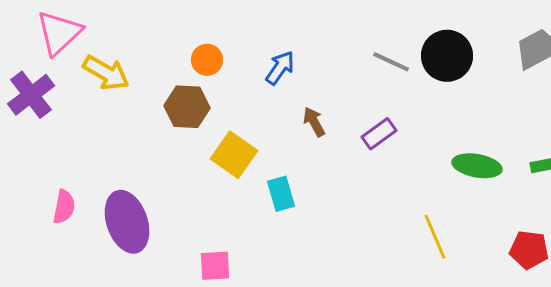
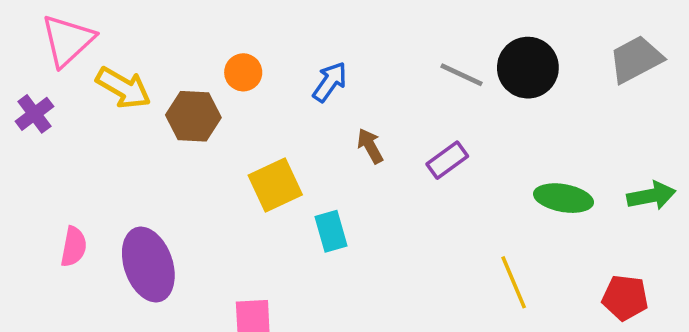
purple cross: (31, 95) -> (34, 114), size x0.7
brown hexagon: (187, 107) -> (193, 116), moved
yellow square: (234, 155) -> (275, 185), turned 30

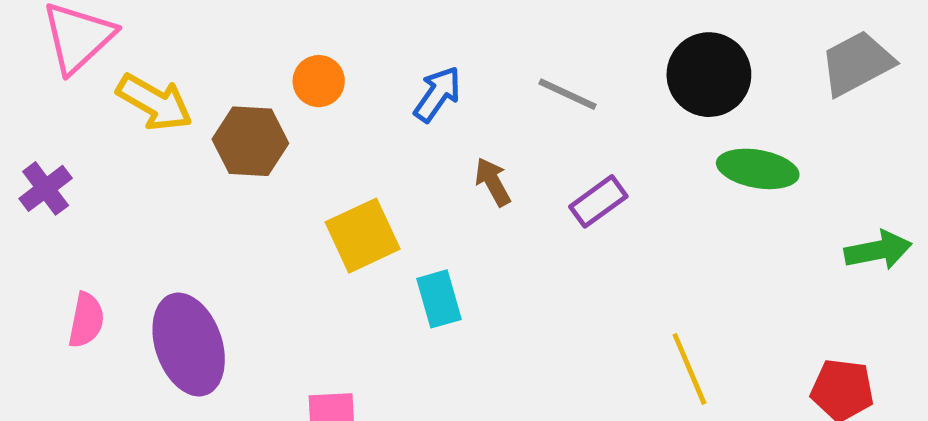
gray line: (461, 75) -> (567, 94), moved
purple cross: (34, 114) -> (46, 188), moved
green ellipse: (563, 198) -> (758, 169), moved

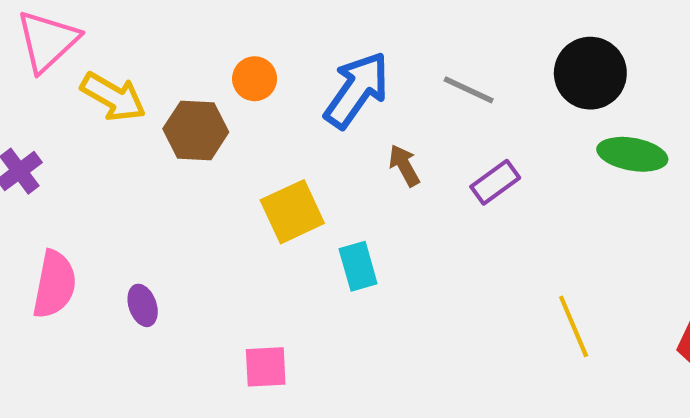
blue arrow: (437, 94) -> (357, 90), size x1.6
pink semicircle: (86, 320) -> (54, 284), size x1.4
purple ellipse: (189, 345) -> (143, 305), size x0.5

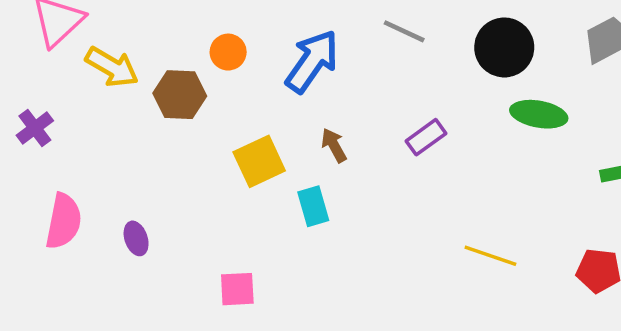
gray line: (469, 90) -> (404, 31), moved
brown arrow: (404, 165) -> (334, 145), moved
yellow line: (574, 326) -> (490, 256), turned -48

